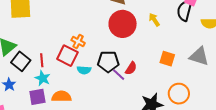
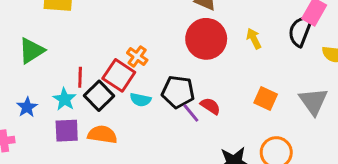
gray triangle: (199, 56) -> (313, 101), turned 30
black square: (21, 61) -> (99, 96), moved
red semicircle: (131, 68) -> (210, 106), turned -96
cyan star: (43, 78) -> (65, 99), moved

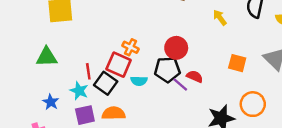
red circle: (206, 39) -> (176, 48), moved, size x0.7
green triangle: (32, 51) -> (47, 57), turned 40

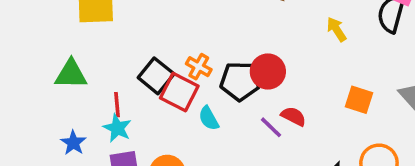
black pentagon: (167, 70) -> (240, 81), moved
red line: (88, 71) -> (117, 105), moved
cyan semicircle: (139, 81) -> (209, 118), turned 56
black square: (106, 83) -> (156, 76), moved

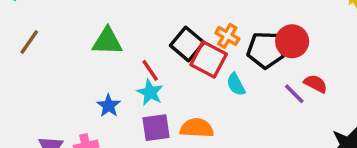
red line: (117, 105) -> (150, 70), turned -30

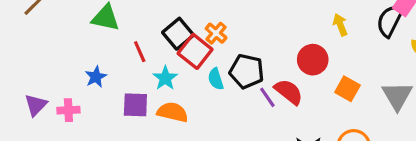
red circle: (292, 41) -> (313, 60), moved
black pentagon: (266, 50) -> (247, 71), moved
red semicircle: (316, 84) -> (289, 92), size x1.4
cyan star: (150, 92) -> (165, 78), moved

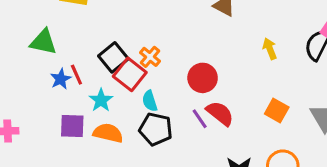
red circle: (313, 60) -> (203, 78), moved
black pentagon: (247, 71) -> (156, 129), moved
blue star: (96, 77) -> (61, 79), moved

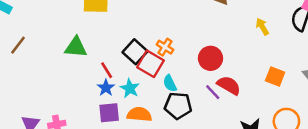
blue star: (61, 79) -> (106, 88), moved

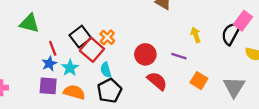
purple line: (213, 92) -> (179, 56), moved, turned -40
black pentagon: (178, 106) -> (109, 91), turned 30

